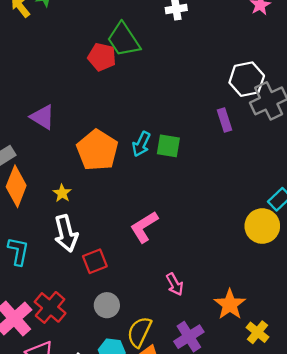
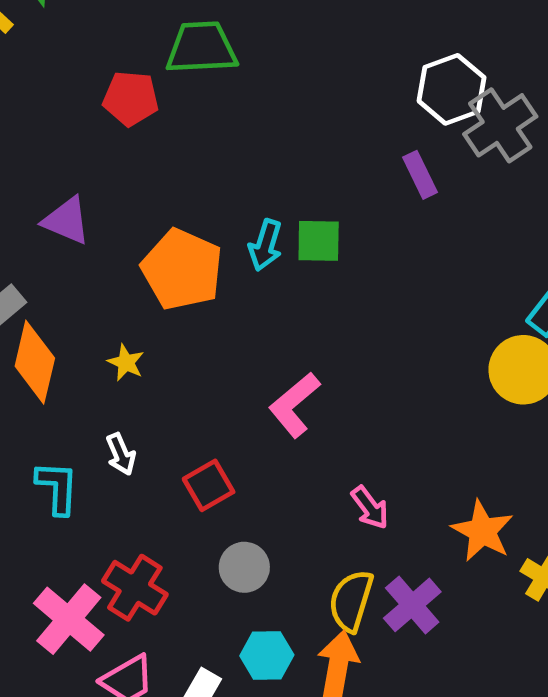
green trapezoid: (124, 40) -> (202, 48), turned 129
red pentagon: (102, 57) -> (131, 98), moved
white arrow: (66, 233) -> (121, 454), moved, size x0.6
yellow semicircle: (139, 332) -> (351, 601), moved

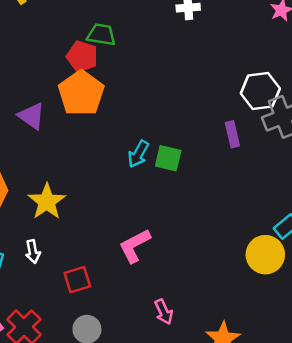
green trapezoid: (202, 48) -> (101, 35), moved, size x0.7
orange pentagon: (182, 269) -> (81, 93), moved
yellow star: (126, 363) -> (47, 202), size x1.8

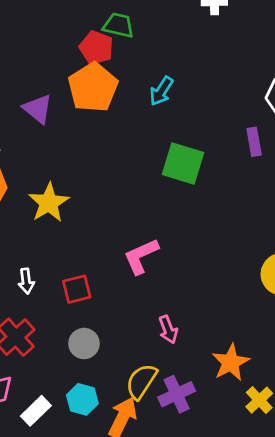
cyan arrow: (138, 154) -> (161, 91), moved
green square: (168, 158) -> (183, 164), size x1.4
white arrow: (33, 252) -> (26, 281), moved

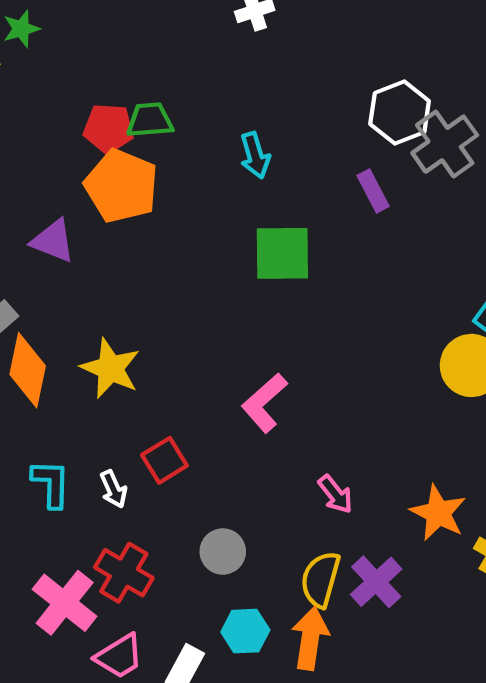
green trapezoid: (119, 25) -> (150, 120), moved
cyan arrow: (161, 91) -> (255, 155), moved, turned -32
red square: (77, 289) -> (164, 460), moved

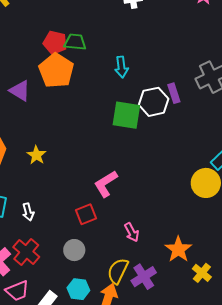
white hexagon: (400, 113) -> (154, 102), moved
yellow star: (110, 368) -> (36, 155), size x0.7
red square: (164, 460) -> (86, 214), moved

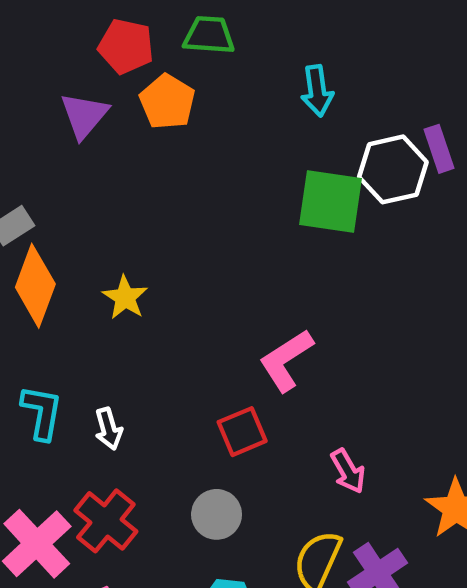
red pentagon: (55, 43) -> (126, 46), moved
orange pentagon: (56, 71) -> (167, 102), size x0.7
purple triangle: (20, 91) -> (84, 115), moved, turned 40

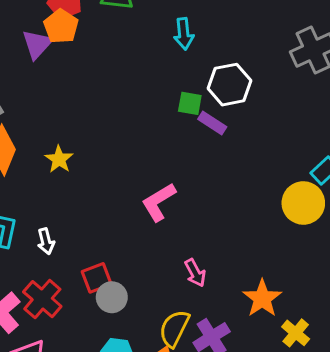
orange pentagon: (167, 102) -> (61, 26), moved
purple rectangle: (439, 149) -> (212, 123), moved, turned -40
green square: (331, 201) -> (190, 103), size x0.6
red square: (242, 432) -> (97, 278), moved

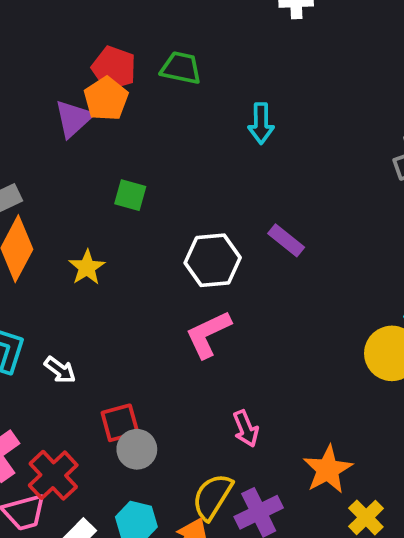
white hexagon: (230, 85) -> (213, 260), moved
green square: (190, 103) -> (130, 195), moved
white arrow: (46, 241) -> (60, 370), turned -45
red cross: (42, 299) -> (53, 475), moved

